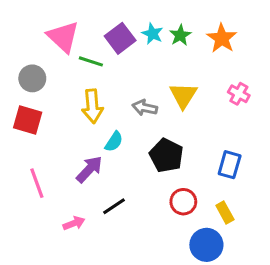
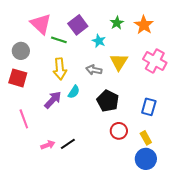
cyan star: (152, 34) -> (99, 41), moved
pink cross: (239, 94) -> (155, 61), size x1.6
purple arrow: (89, 169) -> (53, 100), moved
black line: (114, 206) -> (68, 144), moved
blue circle: (206, 245) -> (146, 159), moved

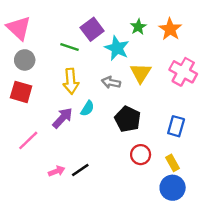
pink triangle: (41, 24) -> (19, 28), moved
cyan star: (99, 41) -> (117, 48), size x1.5
pink line: (24, 119) -> (28, 140), turned 66

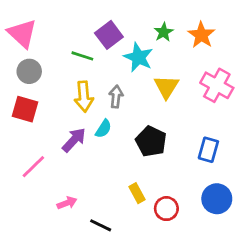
gray arrow: (111, 82) -> (116, 97), moved, turned 84
red circle: (141, 155) -> (166, 209), moved
yellow rectangle: (173, 163) -> (137, 193), moved
black line: (80, 170) -> (101, 225), moved, turned 60
blue circle: (173, 188) -> (217, 199), moved

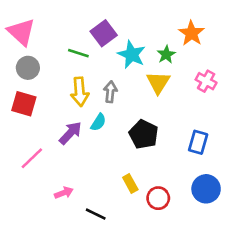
green star: (164, 32) -> (166, 55), moved
pink cross: (217, 85) -> (206, 81), size x0.7

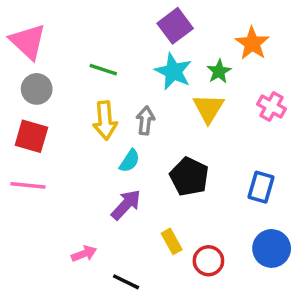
purple square: (104, 33) -> (175, 26), moved
purple arrow: (70, 133) -> (126, 205), moved
pink line: (32, 158) -> (28, 185), moved, turned 50

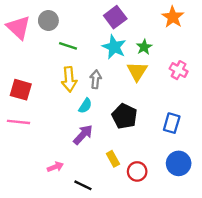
orange star: (252, 43) -> (173, 17), moved
gray circle: (37, 89) -> (48, 21), moved

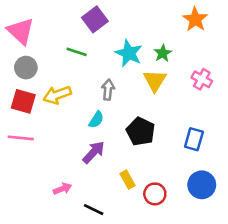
purple square: (115, 17) -> (95, 19), moved
gray circle: (48, 21) -> (26, 68), moved
yellow arrow: (69, 79) -> (57, 95), moved, turned 75

